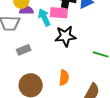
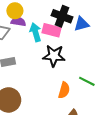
orange semicircle: (64, 78) -> (64, 90), moved

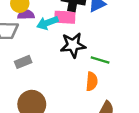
cyan arrow: (36, 32) -> (47, 23), turned -84
green line: (87, 81) -> (100, 60), moved

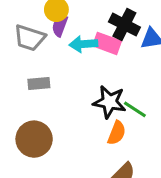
purple semicircle: (26, 15) -> (60, 26), turned -84
black star: (73, 45) -> (109, 102), moved

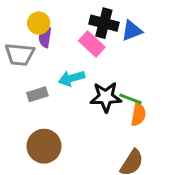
pink rectangle: (107, 43) -> (92, 44), turned 35
cyan arrow: (83, 44) -> (72, 78), moved
orange semicircle: (117, 133) -> (138, 114), moved

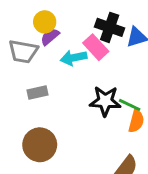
purple semicircle: (45, 37) -> (50, 37), turned 36
cyan arrow: (72, 78) -> (74, 58), moved

